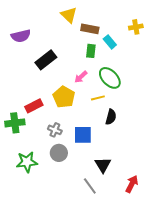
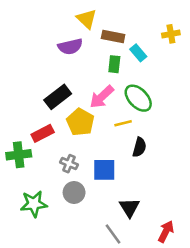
purple semicircle: (21, 36) -> (70, 47), moved
black rectangle: (46, 60) -> (58, 97), moved
pink arrow: (81, 77) -> (102, 97), size x1.5

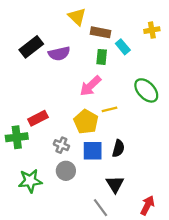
purple semicircle: (70, 47) -> (59, 54), moved
black rectangle: (58, 97) -> (31, 47), moved
green ellipse: (138, 98) -> (146, 90), moved
yellow pentagon: (80, 122) -> (86, 122), moved
black semicircle: (139, 147) -> (118, 148), moved

